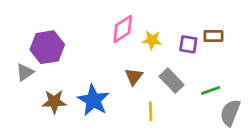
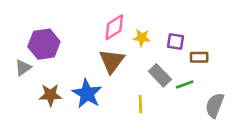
brown rectangle: (213, 36) -> (199, 57), moved
brown triangle: (134, 76) -> (112, 61), moved, size x1.5
green line: (211, 90) -> (185, 85), moved

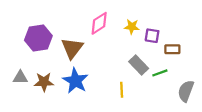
yellow star: (142, 38) -> (132, 27), moved
brown triangle: (112, 61) -> (72, 48), moved
gray triangle: (23, 68) -> (20, 77), moved, turned 35

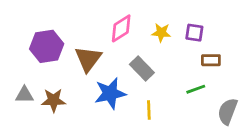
purple square: (152, 36) -> (194, 33), moved
gray rectangle: (139, 65) -> (142, 68), moved
blue star: (75, 81) -> (110, 93), moved, turned 30

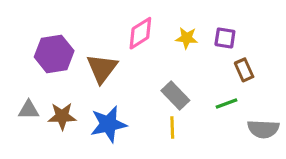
brown rectangle: (211, 60) -> (244, 70), turned 66
gray rectangle: (142, 68) -> (175, 95), moved
blue star: (110, 93) -> (108, 124), moved
gray semicircle: (228, 111) -> (263, 129), turned -108

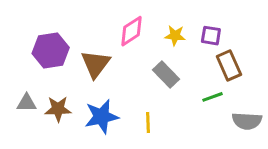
brown rectangle: (244, 70) -> (229, 66), size x1.4
gray rectangle: (175, 95) -> (166, 74), moved
yellow line: (172, 127) -> (148, 122), moved

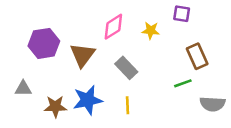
purple square: (211, 36) -> (182, 14), moved
gray rectangle: (166, 74) -> (126, 68), moved
brown star: (58, 109) -> (55, 107), moved

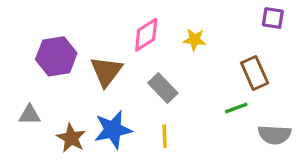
purple square: (182, 14) -> (273, 18), moved
brown star: (55, 107) -> (71, 138), turned 30

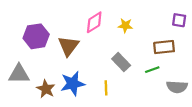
purple square: (273, 18) -> (179, 20), moved
brown rectangle: (255, 73) -> (164, 47), turned -72
gray rectangle: (163, 88) -> (121, 62), moved
gray triangle: (30, 115) -> (19, 74), size x1.5

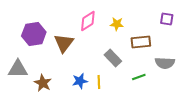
brown rectangle: (164, 47) -> (141, 42), moved
green line: (152, 70) -> (139, 77), moved
blue star: (73, 84) -> (80, 81), moved, size x0.7
gray semicircle: (177, 87) -> (165, 63), moved

